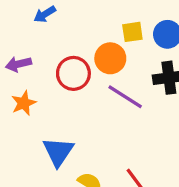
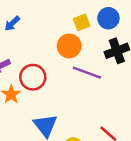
red circle: (73, 73) -> (33, 77), moved

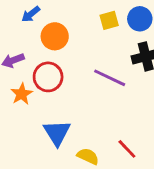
orange circle: (69, 46) -> (55, 36), moved

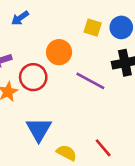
yellow square: (109, 20) -> (93, 28), turned 30
orange circle: (55, 36) -> (59, 52), moved

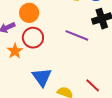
orange circle: (59, 52) -> (29, 13), moved

